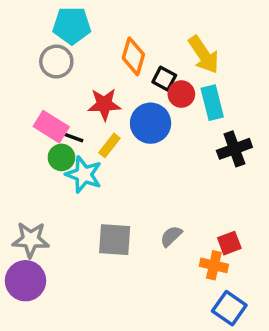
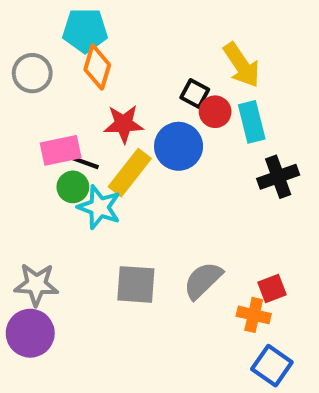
orange diamond: (133, 56) -> (97, 67), moved
gray circle: (56, 62) -> (32, 73), moved
pink rectangle: (51, 127) -> (61, 150), turned -44
yellow rectangle: (109, 145) -> (130, 173), size x1.6
gray semicircle: (171, 236) -> (203, 280), size x1.5

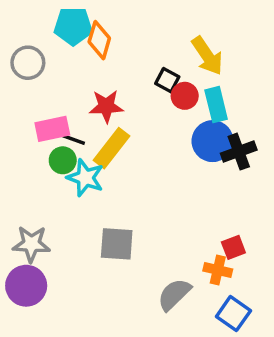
orange diamond: (97, 67) -> (99, 40), moved
blue circle: (179, 146) -> (213, 141), moved
gray semicircle: (203, 280) -> (174, 294), moved

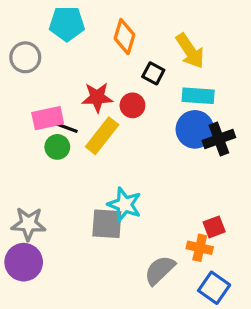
orange diamond: (99, 40) -> (124, 37), moved
red circle: (185, 96) -> (132, 105), moved
cyan rectangle: (216, 105) -> (198, 96), turned -72
cyan star: (85, 178) -> (124, 205), moved

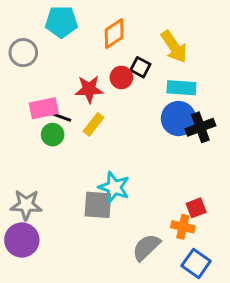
orange diamond: (124, 37) -> (114, 34), turned 40
red circle: (132, 105) -> (121, 77), moved
yellow rectangle: (102, 136) -> (94, 124), size x0.7

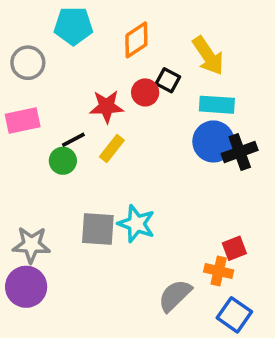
pink rectangle: (44, 108) -> (23, 120), moved
black line: (61, 117) -> (73, 140), turned -48
gray square: (98, 205) -> (98, 229), moved

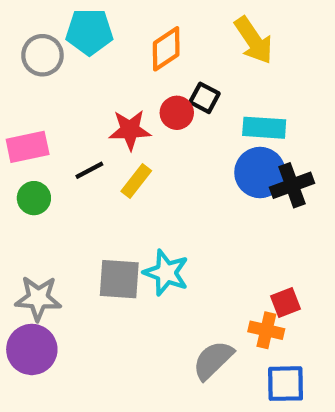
yellow arrow: (208, 56) -> (254, 40), moved
gray circle: (28, 63) -> (42, 55), moved
green circle: (63, 161) -> (34, 198), moved
blue square: (234, 315) -> (286, 384), turned -36

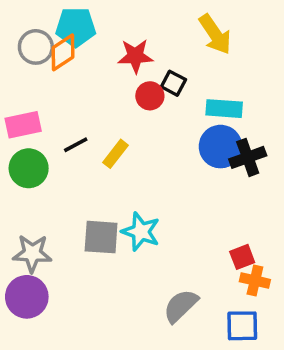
orange diamond: (166, 49) -> (63, 52), moved
red star: (130, 130) -> (135, 56), moved
green circle: (34, 198) -> (29, 168), size x1.4
orange cross: (266, 330) -> (255, 281), moved

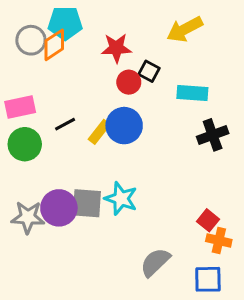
yellow arrow: (215, 34) -> (185, 29), turned 96
blue circle: (221, 147) -> (124, 126), moved
red square: (242, 257) -> (208, 220), turned -30
purple circle: (27, 297) -> (59, 208), moved

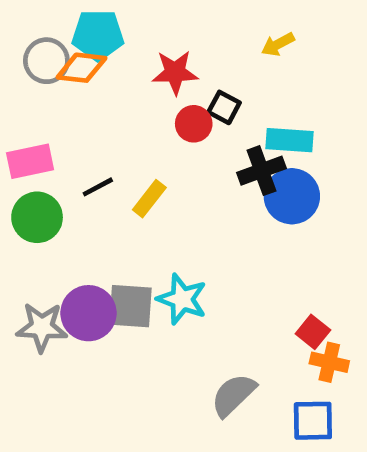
yellow arrow: (185, 29) -> (278, 44), size x0.6
orange diamond: (54, 45) -> (81, 68), turned 40
blue circle: (124, 126) -> (292, 196), moved
black cross: (213, 135) -> (261, 171), moved

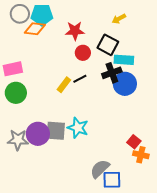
gray circle: (46, 61) -> (20, 14), moved
black square: (224, 107) -> (108, 45), moved, size x1.5
black line: (98, 187) -> (80, 79), moved
blue square: (313, 421) -> (112, 180), moved

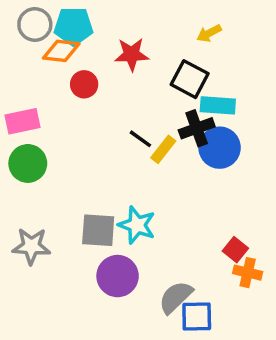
red circle: (83, 53) -> (84, 84), moved
black line: (80, 79) -> (140, 139), turned 64
yellow rectangle: (64, 85) -> (163, 149), moved
purple circle: (38, 134) -> (118, 276), moved

